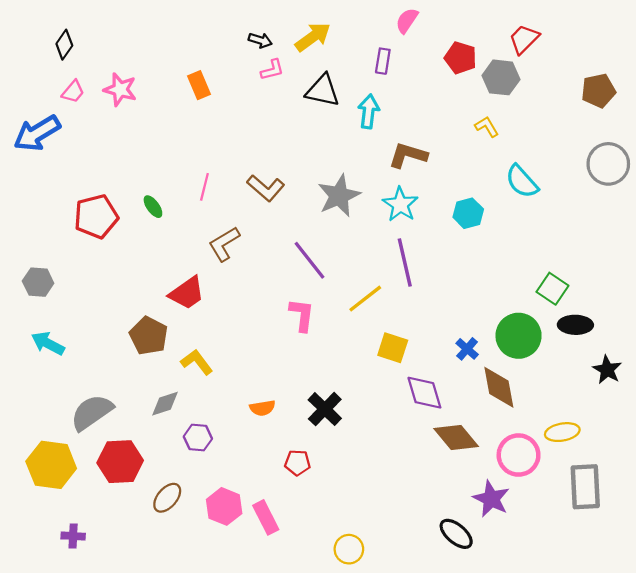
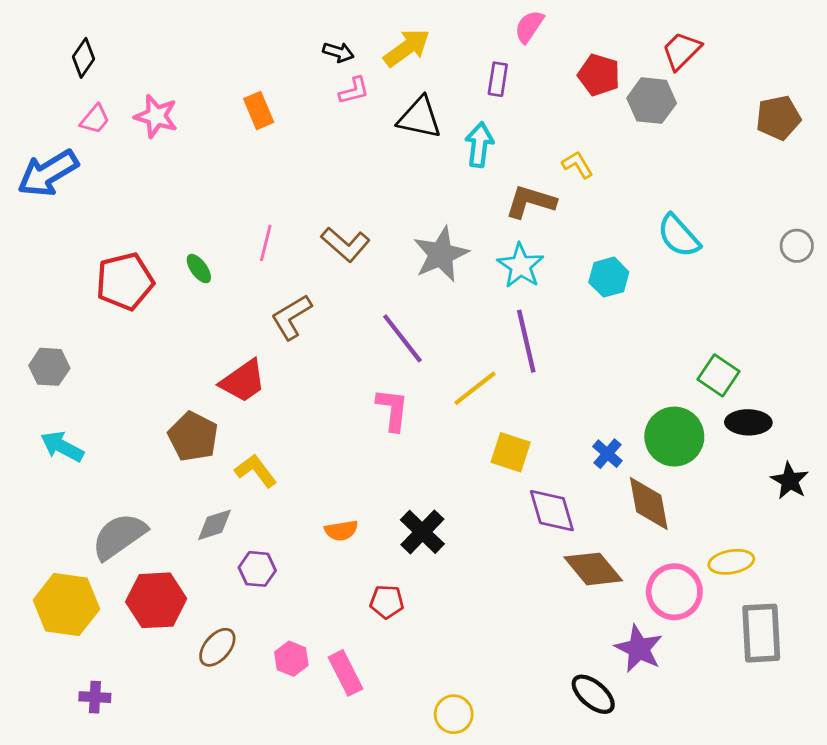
yellow L-shape: (487, 127) -> (578, 165), moved
gray circle: (608, 164) -> (797, 246), moved, size x0.6
pink hexagon: (224, 506) -> (291, 659), size x0.7

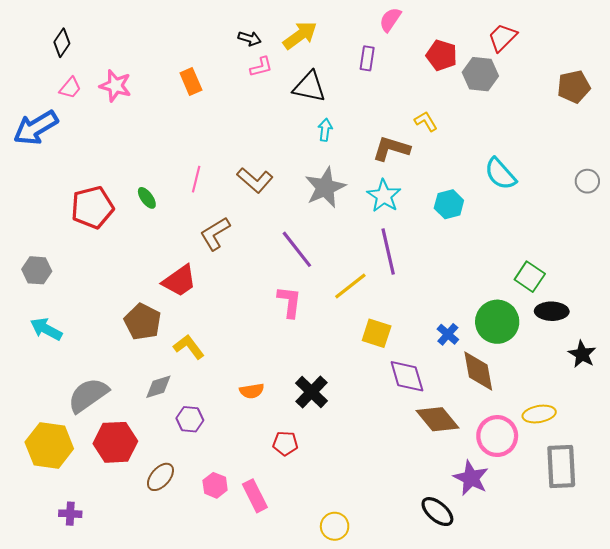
cyan arrow: (479, 145) -> (325, 130), moved, size x0.7

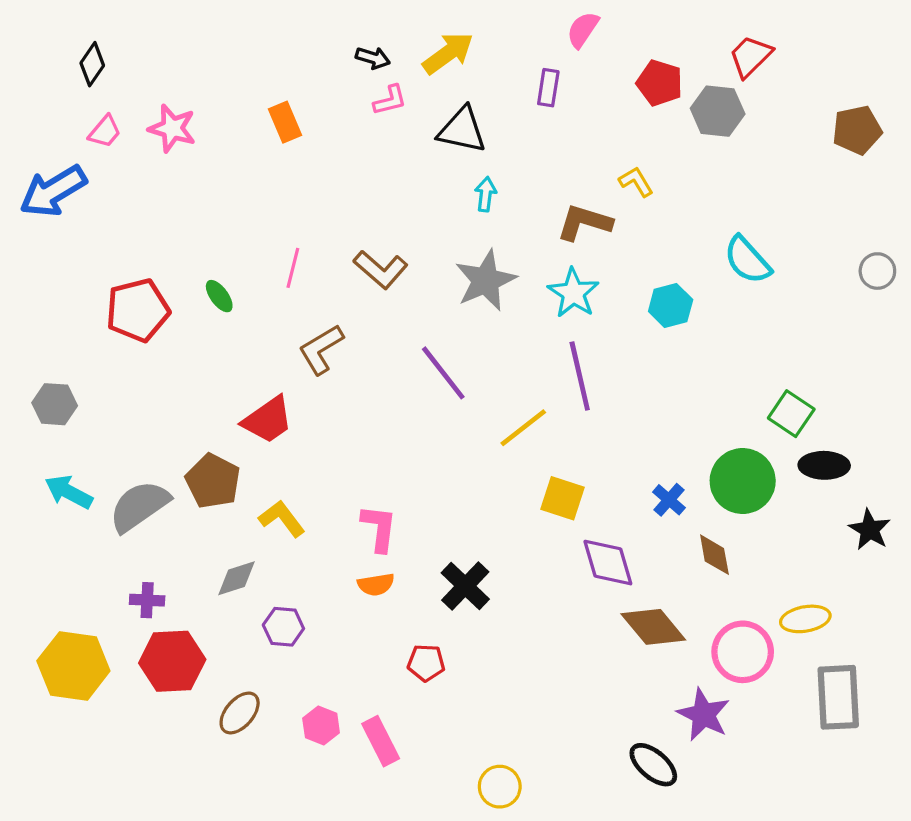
pink L-shape: (289, 302) -> (379, 528), moved
brown diamond: (478, 371) -> (714, 555), size x0.7
gray semicircle: (88, 395) -> (139, 506), moved
purple cross: (70, 514) -> (147, 600), moved

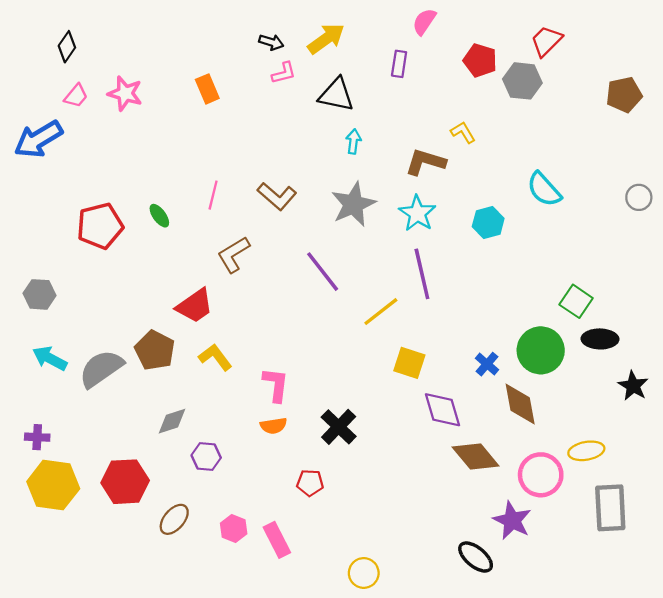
yellow L-shape: (282, 519) -> (215, 357), moved
brown diamond: (714, 555) -> (520, 404), size x1.4
purple cross: (147, 600) -> (37, 437), moved

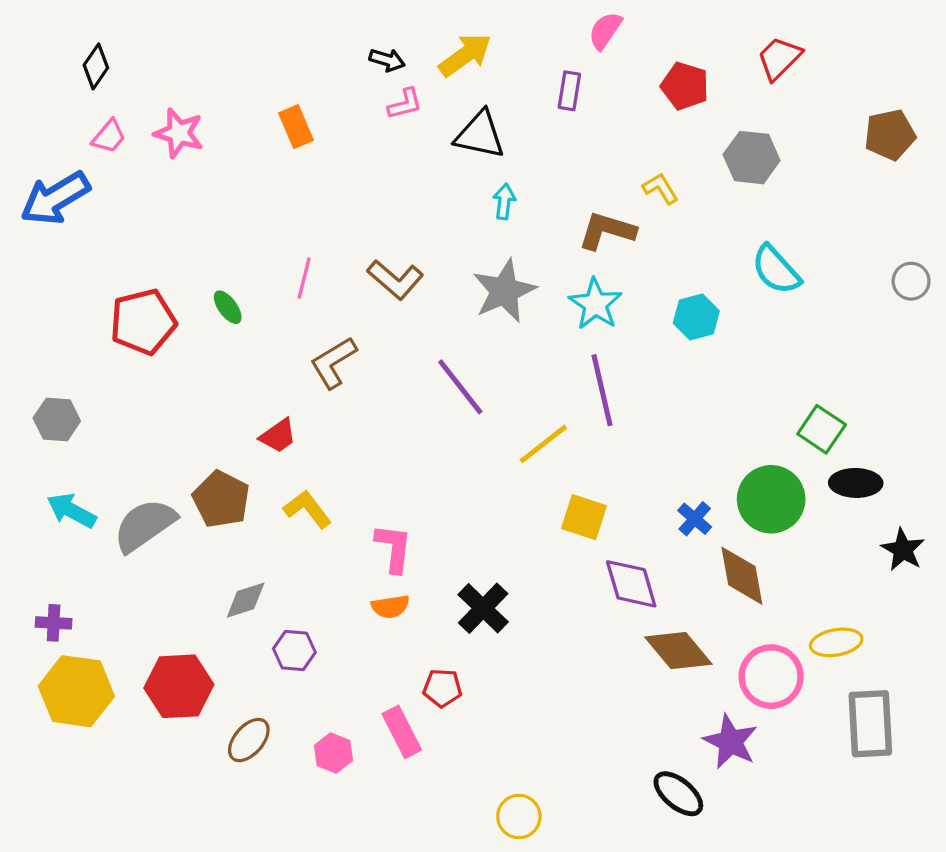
gray hexagon: (522, 81) -> (752, 158), moved
red trapezoid: (195, 306) -> (278, 436), size x0.7
pink rectangle: (277, 540) -> (402, 732), moved

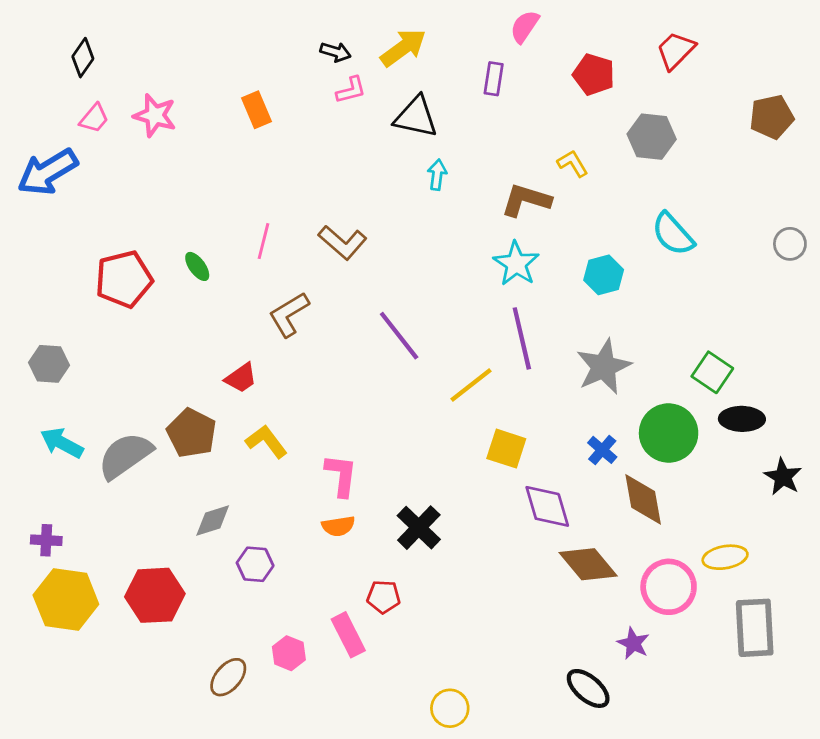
gray star: (504, 291) -> (604, 367), moved
brown ellipse: (249, 740) -> (228, 677), moved
purple star: (730, 742) -> (633, 643), size x0.7

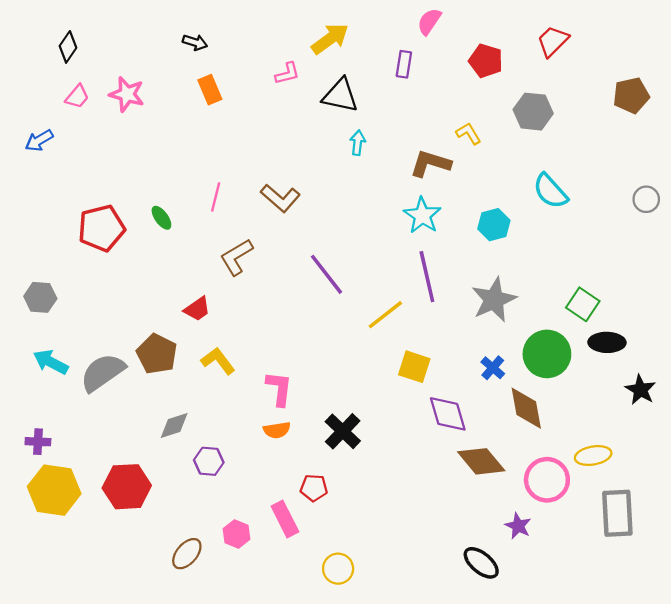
black arrow: (336, 52) -> (195, 42), moved
blue arrow: (48, 172) -> (39, 140), size x0.6
yellow circle: (450, 708) -> (338, 569), moved

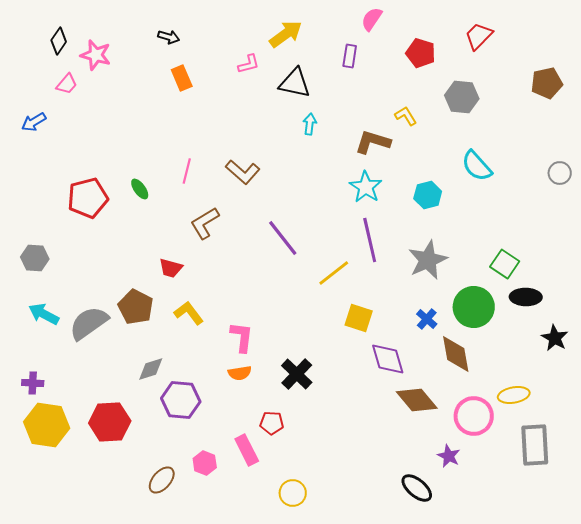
pink star: (127, 94) -> (96, 55), moved
red trapezoid: (197, 309) -> (171, 268), turned 50
purple hexagon: (209, 461) -> (181, 400), size x1.5

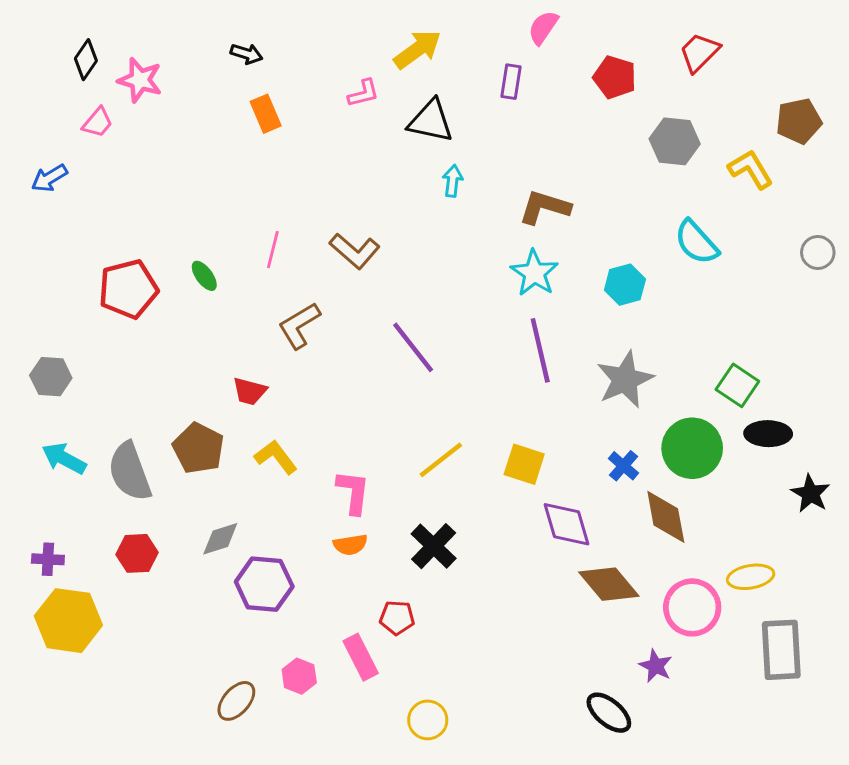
yellow L-shape: (406, 116) -> (751, 169), moved, size x1.4
yellow line: (334, 273) -> (441, 460), moved
gray semicircle: (89, 323) -> (130, 472), turned -75
red hexagon: (110, 422) -> (137, 553), moved, size x0.7

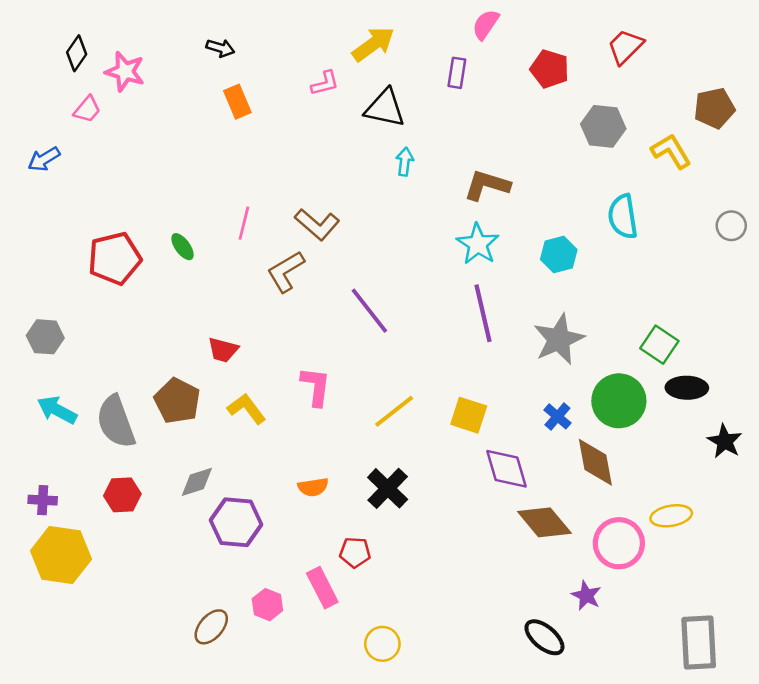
cyan semicircle: (697, 242) -> (623, 217), turned 33
brown L-shape: (299, 326) -> (286, 271), moved
pink L-shape: (353, 492) -> (316, 386), moved
gray rectangle: (781, 650) -> (699, 643), moved

